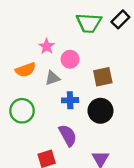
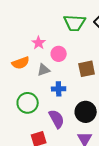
green circle: (22, 111) -> (28, 103), moved
black circle: (100, 111) -> (86, 112), moved

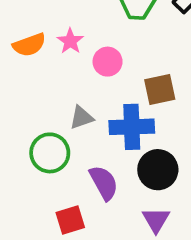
orange semicircle: (21, 63) -> (29, 45), moved
gray triangle: (44, 70) -> (81, 118), moved
blue cross: (59, 89) -> (132, 127), moved, size x1.6

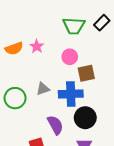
pink circle: (108, 62) -> (70, 57), moved
green circle: (50, 153) -> (15, 98), moved

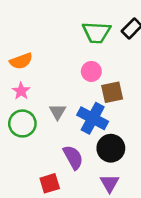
pink star: (37, 46) -> (21, 91), moved
gray triangle: (43, 89) -> (58, 112), turned -40
blue cross: (71, 94) -> (93, 118), turned 30

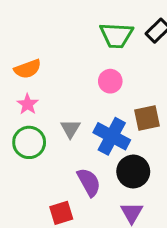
brown square: (112, 92) -> (147, 118), moved

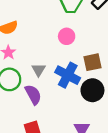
black circle: (133, 172) -> (92, 90), moved
purple semicircle: (89, 182) -> (33, 95), moved

